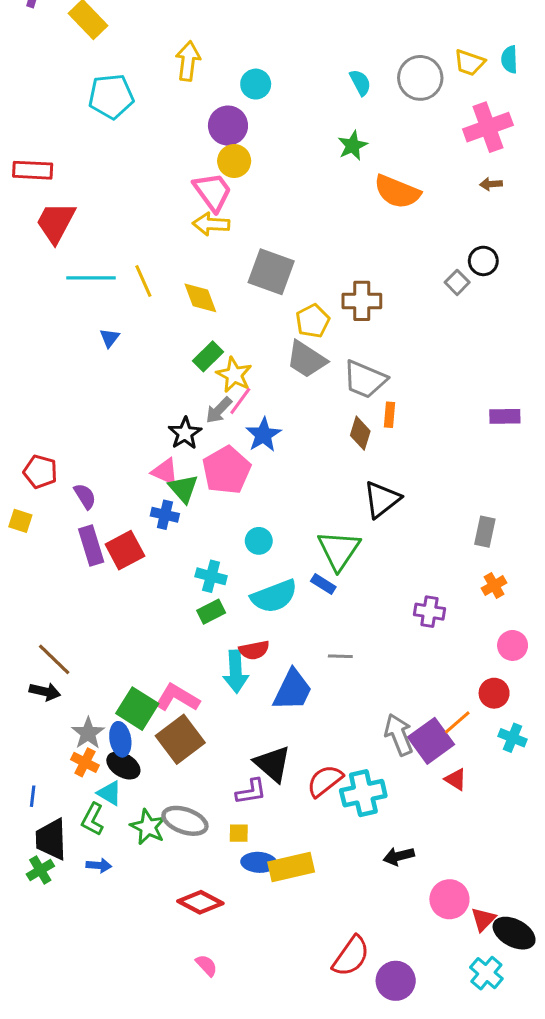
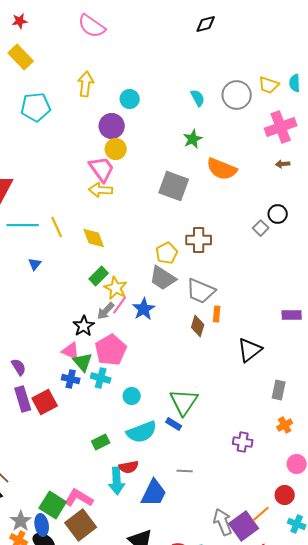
gray square: (271, 272) -> (174, 186), moved
blue star: (263, 435) -> (144, 309), moved
black triangle: (382, 499) -> (250, 350), moved
cyan cross: (211, 576) -> (101, 378), moved

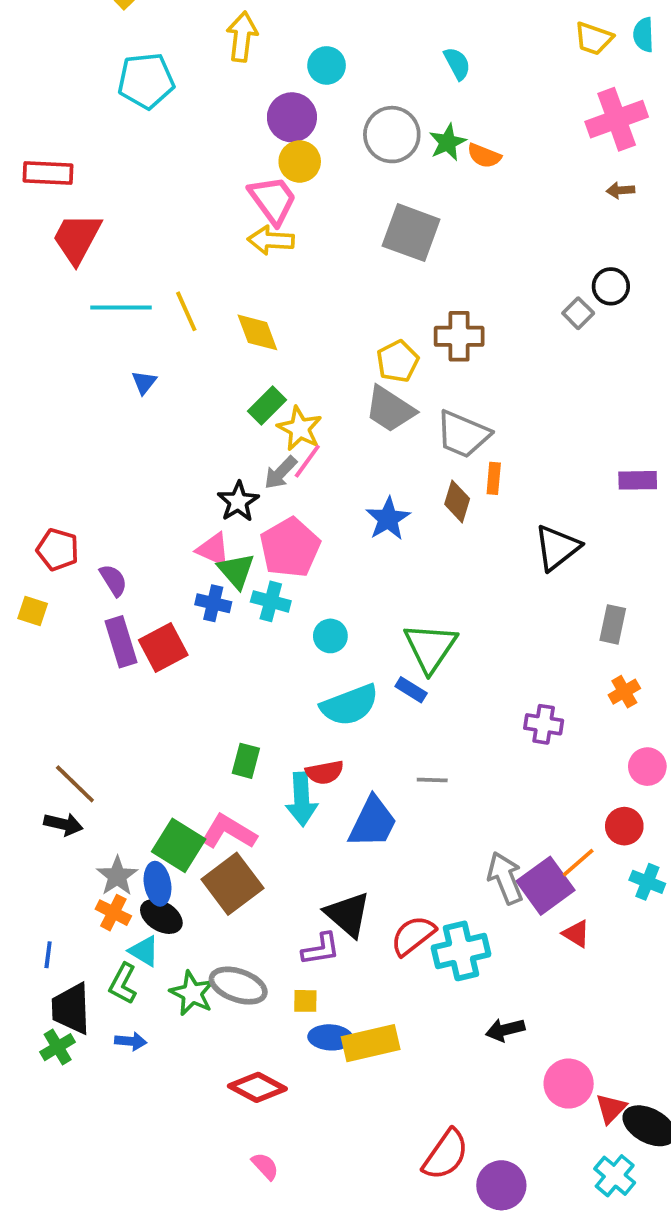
gray circle: (237, 95) -> (392, 135), moved
orange semicircle: (222, 169) -> (484, 156), moved, size x0.6
blue star: (144, 309) -> (388, 519), moved
green rectangle: (101, 442) -> (246, 761), moved, turned -48

